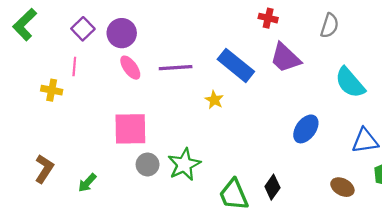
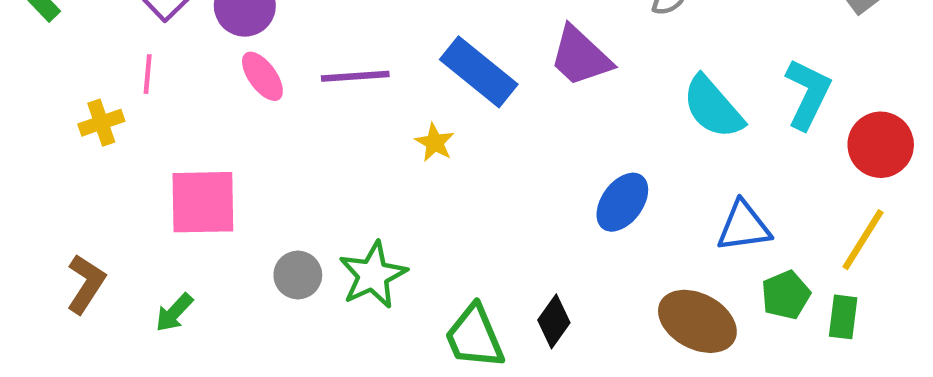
yellow cross: (52, 90) -> (101, 123), turned -30
pink square: (130, 129) -> (203, 202), moved
brown ellipse: (342, 187) -> (697, 321), size x1.6

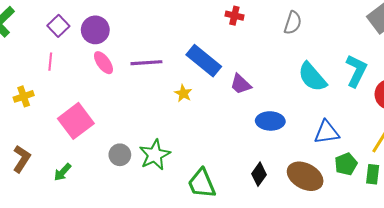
purple trapezoid: (580, 56) -> (241, 84), moved, size x0.7
yellow cross: (101, 123) -> (24, 96), moved
pink square: (203, 202) -> (76, 121), turned -36
blue ellipse: (622, 202) -> (270, 121), turned 56
black diamond: (554, 321) -> (259, 174), moved

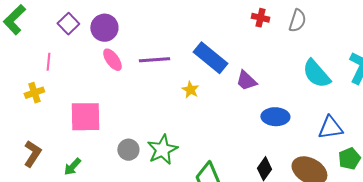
red cross: (234, 16) -> (260, 18), moved
pink line: (50, 62) -> (48, 62), moved
pink square: (76, 121) -> (85, 117), turned 36

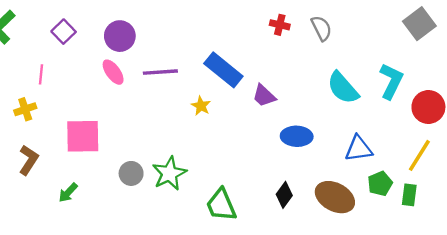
gray semicircle: (297, 21) -> (321, 28), turned -45
purple circle: (104, 28) -> (120, 36), moved
brown L-shape: (32, 154) -> (29, 160), moved

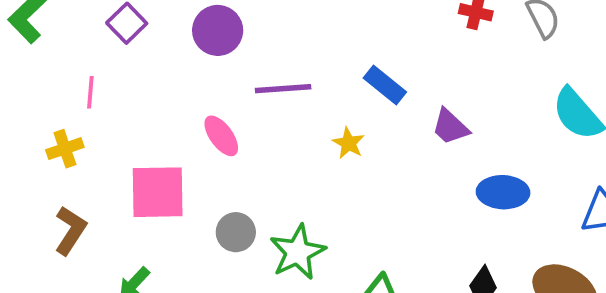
blue rectangle: (223, 70) -> (385, 85), size x0.7
pink ellipse: (113, 72) -> (221, 136), moved
gray circle: (131, 173) -> (236, 232), moved

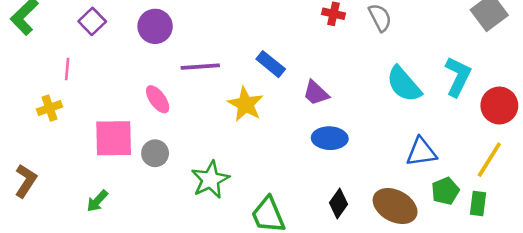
yellow star: (348, 143) -> (246, 104), size x1.6
blue ellipse: (503, 192) -> (330, 138), moved
brown L-shape: (70, 230) -> (26, 181), moved
gray circle: (236, 232) -> (155, 153), moved

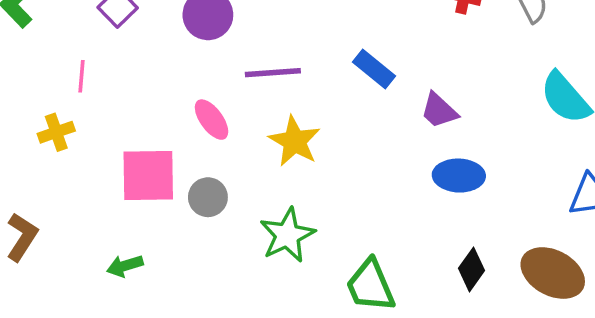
yellow star: (246, 104) -> (295, 141), moved
green arrow: (97, 201) -> (125, 266), turned 30

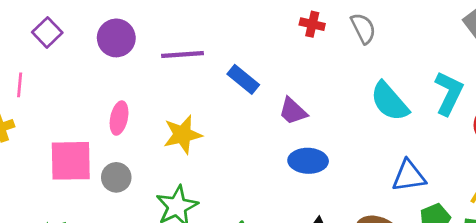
purple line: (273, 73) -> (182, 55), moved
pink ellipse: (212, 120) -> (119, 118), turned 48
yellow star: (295, 141) -> (182, 135), turned 30

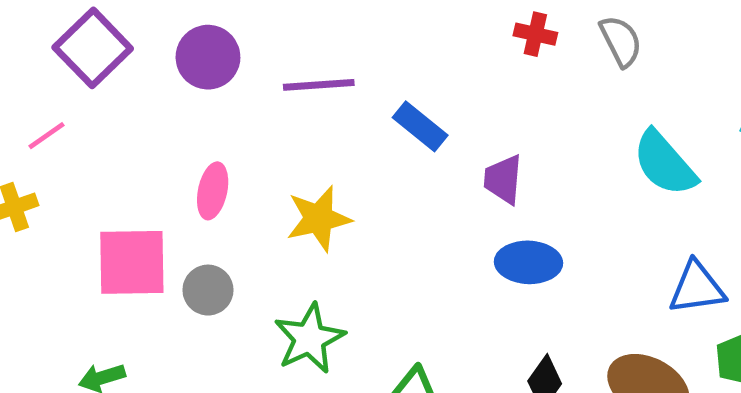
purple square: (47, 32) -> (93, 48), size x1.5
pink line: (20, 85) -> (47, 136), turned 50
purple trapezoid: (293, 111) -> (503, 179), turned 52

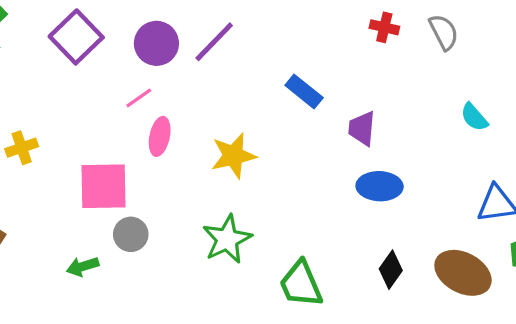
purple line: (319, 85) -> (214, 42), moved, turned -42
pink line: (47, 136) -> (139, 98), moved
cyan semicircle: (665, 163) -> (474, 117), size x0.6
gray circle: (208, 290) -> (131, 234), moved

